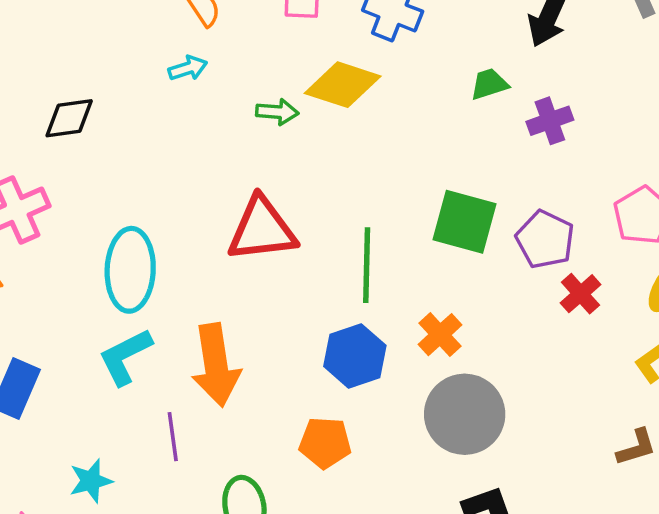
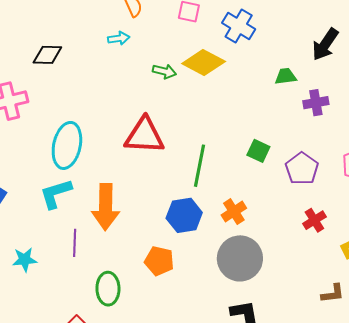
green square: (465, 222) -> (258, 151), size x0.6
red cross: (580, 294) -> (314, 220), moved

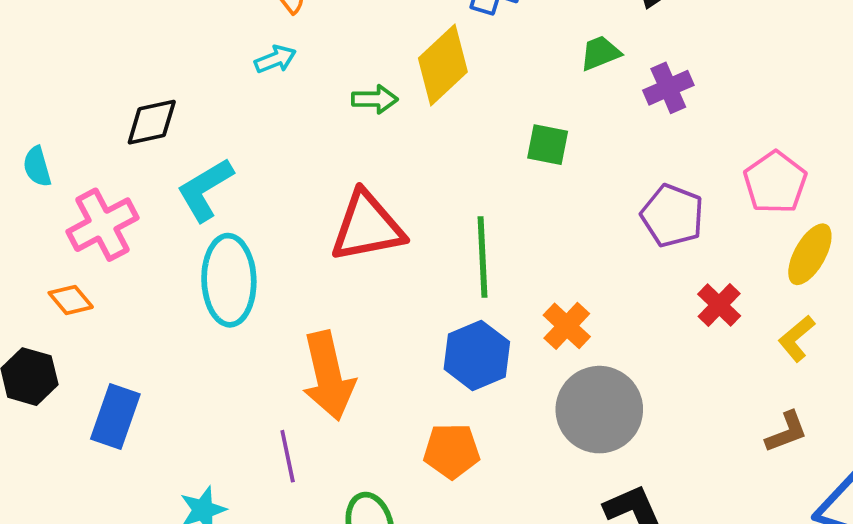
yellow diamond: (204, 63) -> (443, 65), turned -57
green square: (258, 151) -> (548, 145), moved
cyan L-shape: (56, 194) -> (205, 190), moved

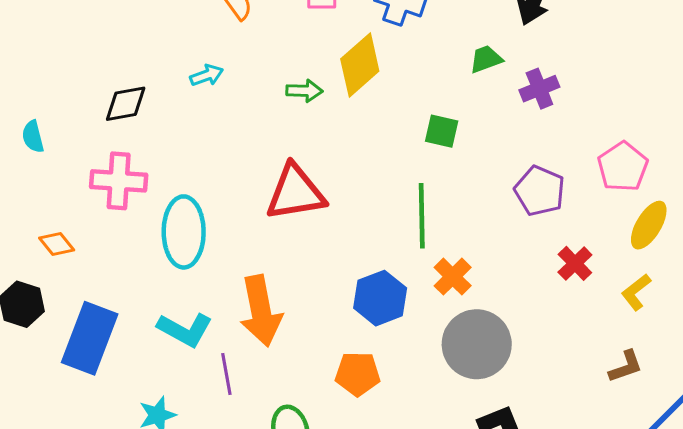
cyan arrow: (275, 59) -> (207, 75), moved
cyan L-shape: (205, 190) -> (185, 330), moved, turned -122
pink cross: (103, 225) -> (119, 181), moved, turned 30
green line: (483, 257) -> (422, 216), moved
blue rectangle: (115, 416) -> (90, 338), size x1.4

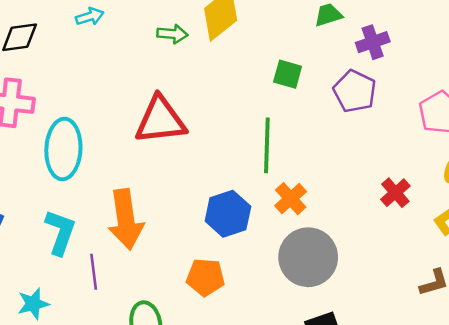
purple pentagon: (540, 191) -> (355, 91), moved
cyan L-shape: (185, 330) -> (60, 232), turned -102

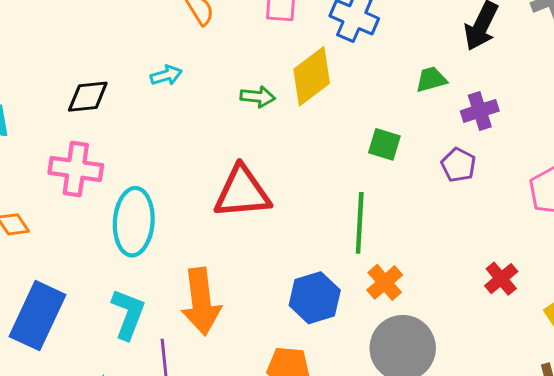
purple pentagon: (355, 91) -> (459, 165), size x0.7

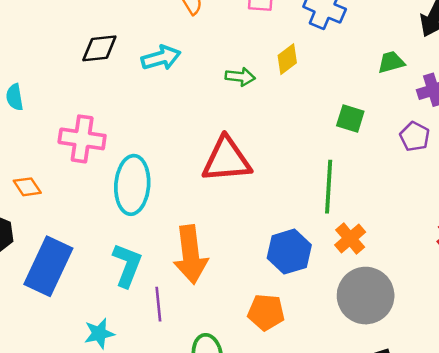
cyan arrow: (166, 75) -> (161, 58), size x1.4
yellow diamond: (312, 76) -> (287, 59), size x0.6
black diamond: (88, 97) -> (99, 48), moved

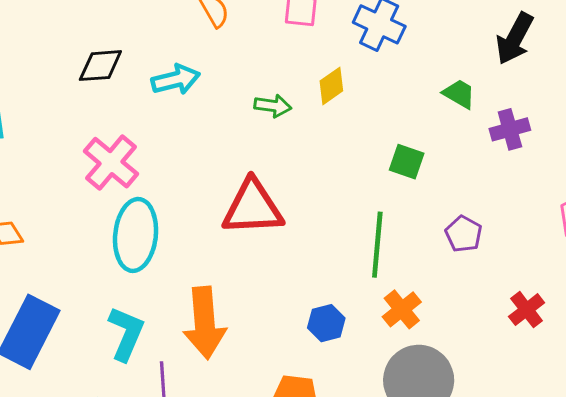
green trapezoid: (391, 62) -> (459, 94), turned 44
purple pentagon: (415, 137) -> (464, 234), moved
pink cross: (82, 139) -> (111, 163), moved, turned 30
blue hexagon: (289, 252) -> (326, 323), size x0.7

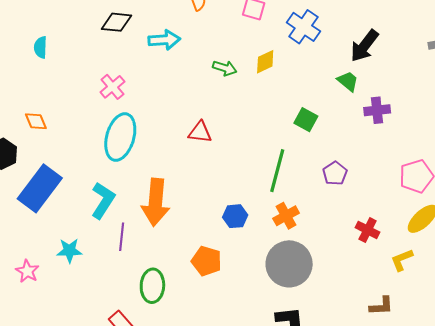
black arrow: (515, 39) -> (364, 46), moved
pink cross: (111, 163) -> (112, 87), size x0.7
red triangle: (253, 207) -> (200, 132), size x0.6
red cross: (527, 310) -> (368, 230), turned -35

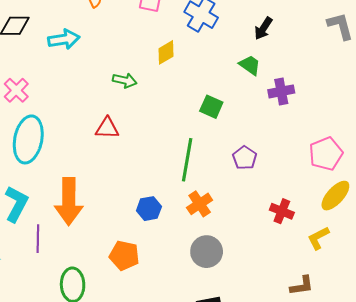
black arrow: (364, 46) -> (263, 28), size x0.7
green arrow: (225, 68) -> (125, 81), moved
gray circle: (289, 264) -> (207, 252), size x0.7

